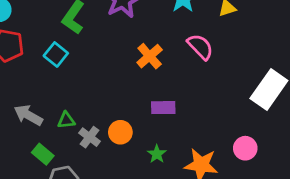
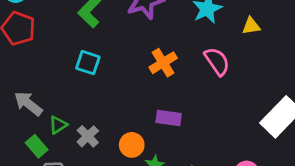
cyan square: (56, 54) -> (88, 63), moved, turned -30
green triangle: (66, 120) -> (58, 125), moved, turned -36
orange circle: (120, 132) -> (132, 145), moved

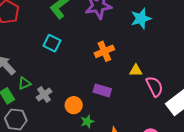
yellow triangle: (251, 26) -> (136, 70), moved
pink semicircle: (217, 61) -> (155, 86), moved

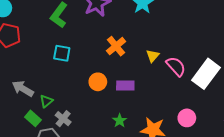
yellow triangle: (136, 70) -> (153, 56), turned -32
gray cross: (44, 94) -> (63, 119), moved
orange circle: (74, 105) -> (98, 82), moved

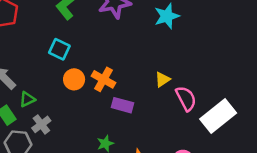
orange cross: (116, 46) -> (104, 79), moved, turned -36
orange circle: (98, 82) -> (74, 79), moved

